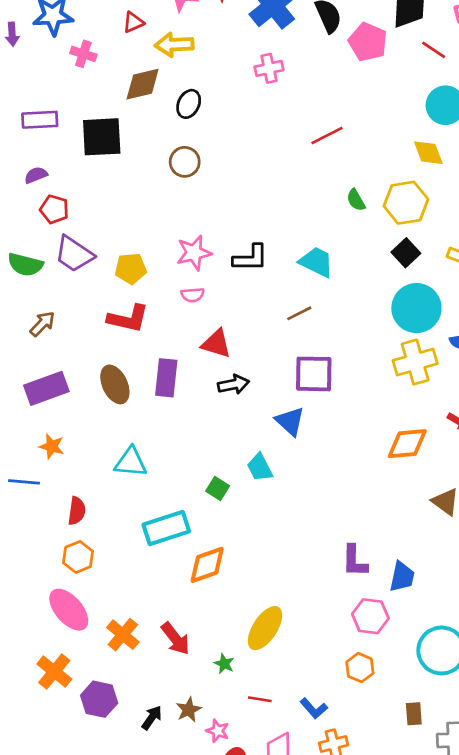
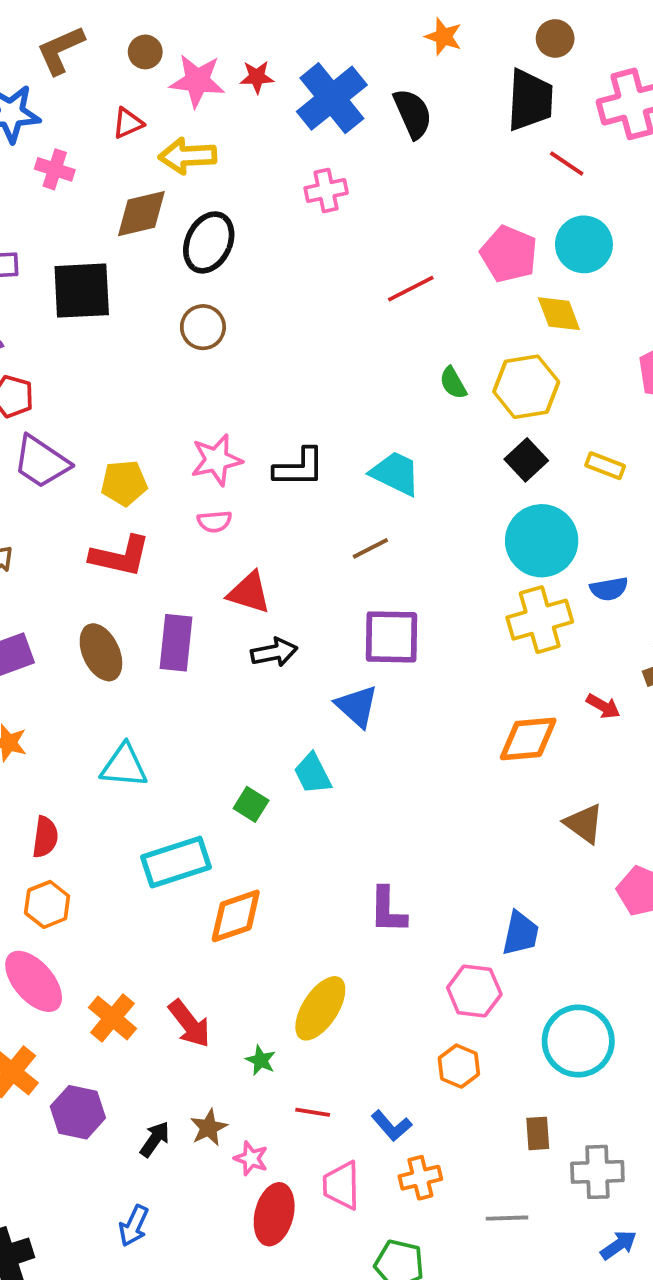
pink pentagon: (368, 42) -> (509, 254), moved
black ellipse: (189, 104) -> (209, 242), size x1.4
purple L-shape: (355, 561) -> (388, 910), moved

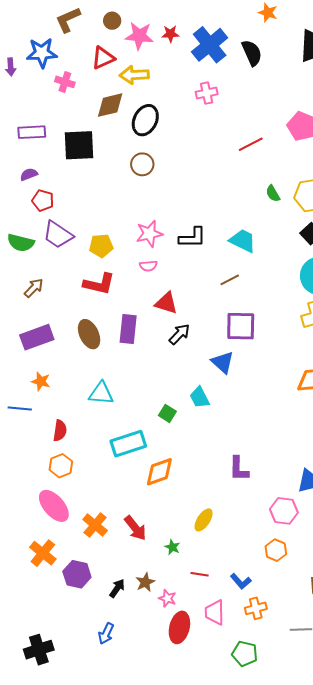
red triangle: (128, 123) -> (103, 58), size x1.4
black arrow: (274, 652) -> (179, 334), turned -35
yellow ellipse: (320, 1008) -> (204, 520), size x0.7

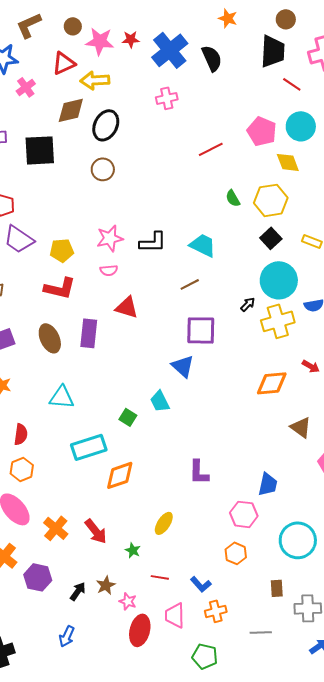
pink cross: (65, 82) -> (26, 87), turned 36
black arrow: (179, 334) -> (248, 304), moved, size x0.7

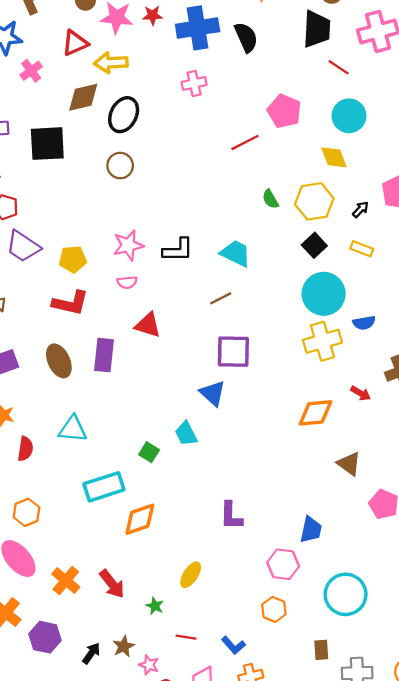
blue cross: (170, 50) -> (198, 28), turned 30
pink pentagon: (262, 131) -> (284, 111), moved
black arrow: (248, 304) -> (361, 209), moved
red semicircle: (21, 434) -> (25, 449), moved

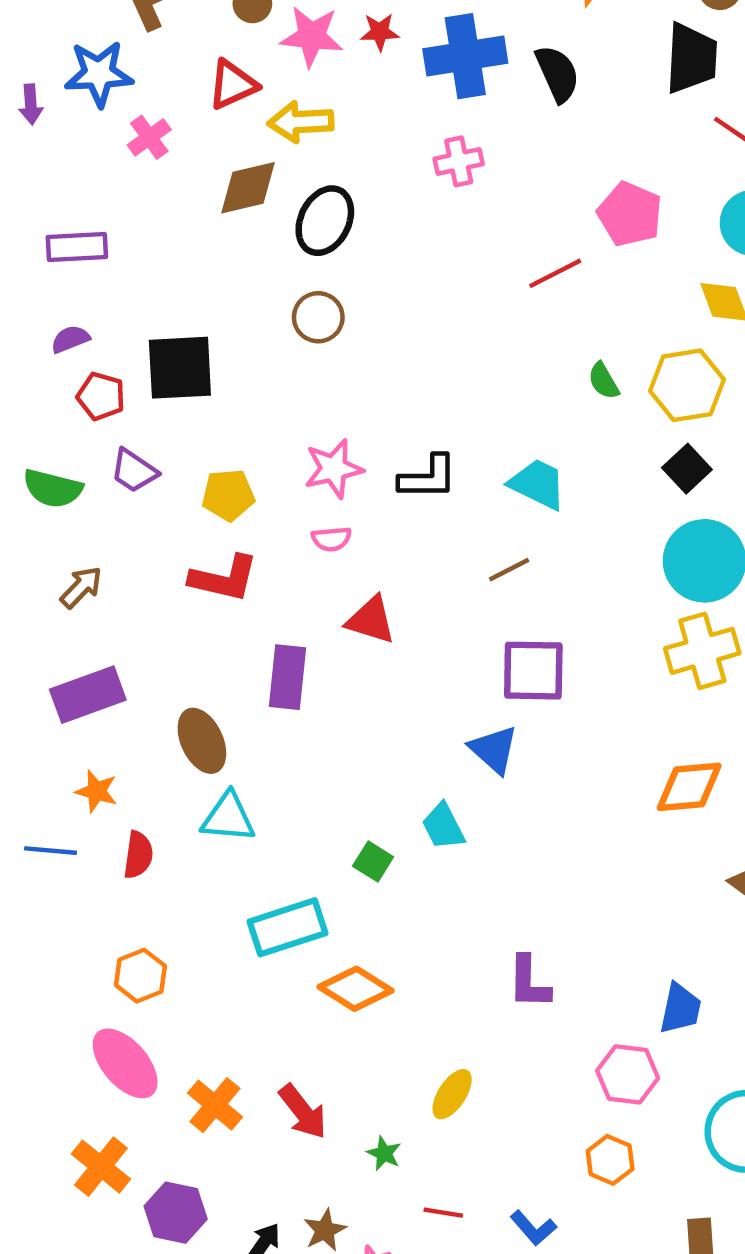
black square: (47, 144) -> (180, 368), moved
purple trapezoid: (23, 246) -> (134, 471), size x0.7
brown ellipse: (59, 361) -> (202, 741), moved
orange diamond: (140, 519) -> (356, 989), turned 51

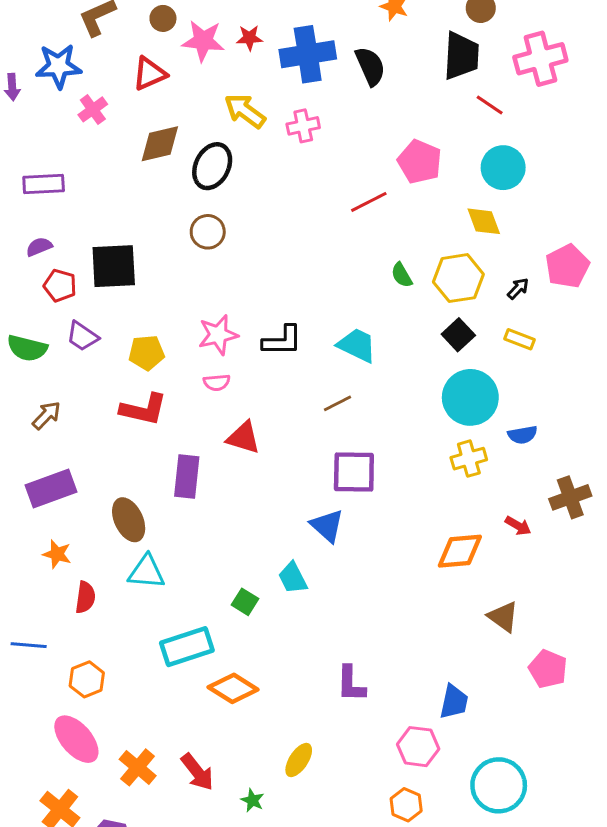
yellow arrow: (301, 122) -> (245, 111), moved, turned 39
yellow cross: (702, 651) -> (469, 459), size x0.7
blue line: (50, 851) -> (29, 645), moved

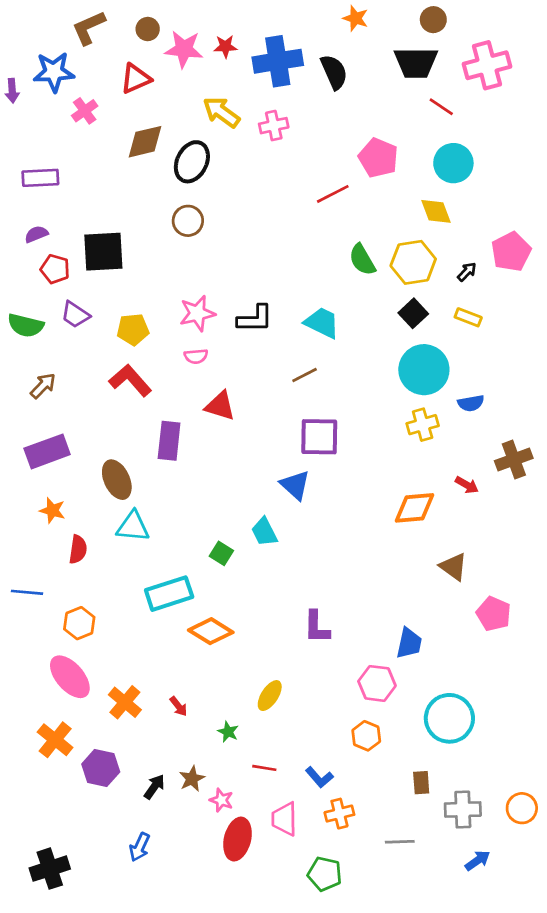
black trapezoid: (461, 56) -> (416, 63), turned 87
green semicircle: (402, 275) -> (362, 260), size x1.4
red L-shape: (144, 409) -> (130, 380), turned -144
red arrow: (197, 772) -> (178, 706), size x0.6

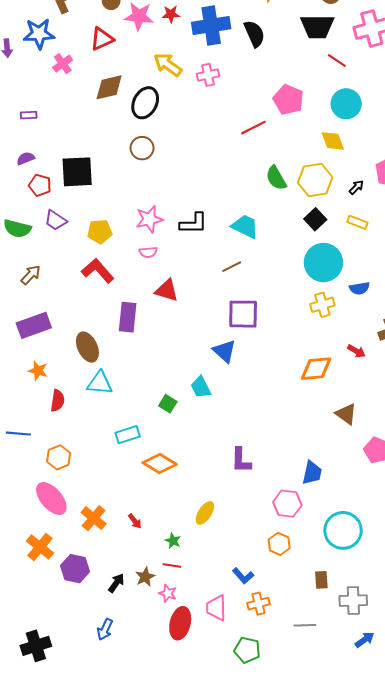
purple rectangle: (40, 178) -> (29, 115), size x0.6
cyan rectangle: (169, 594) -> (128, 435), size x0.7
red line: (264, 768) -> (172, 566), moved

